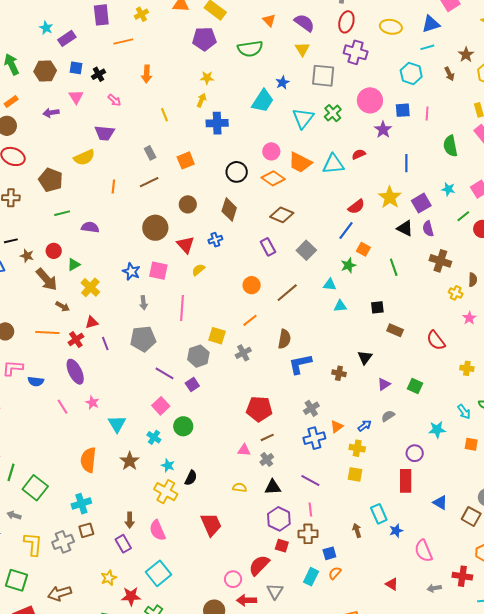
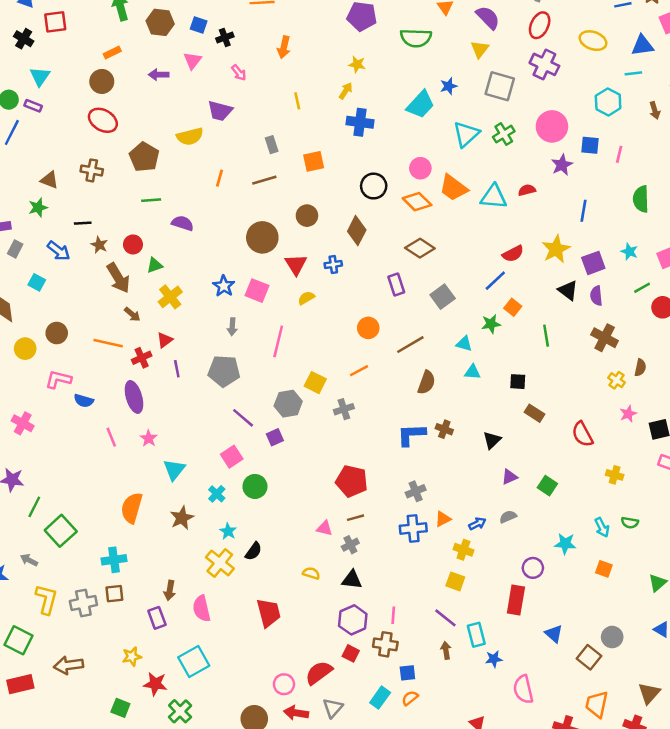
red triangle: (92, 322) -> (165, 340), turned -32
brown semicircle: (284, 339) -> (426, 382), moved
brown cross: (339, 373) -> (444, 429), moved
purple line: (310, 481) -> (445, 618), moved

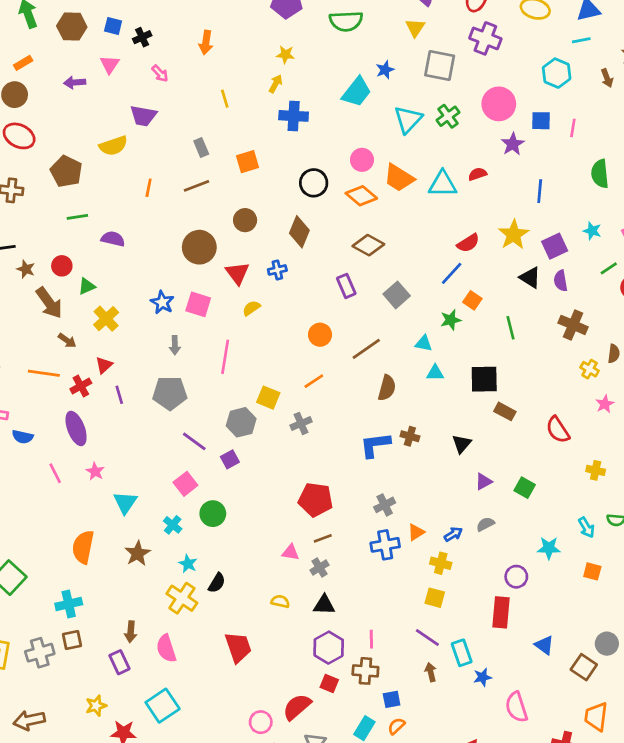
black square: (518, 382) -> (484, 379), size x1.6

